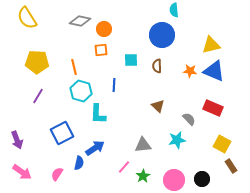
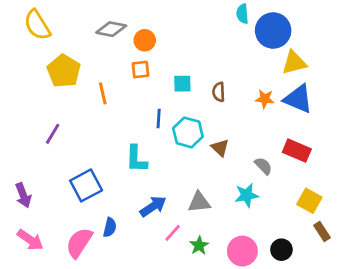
blue circle: (162, 35) -> (273, 31), moved
yellow pentagon: (37, 62) -> (64, 71), moved, turned 30
cyan hexagon: (81, 91) -> (188, 132), moved
blue arrow: (95, 148) -> (153, 206), moved
pink semicircle: (57, 174) -> (79, 243), size x1.6

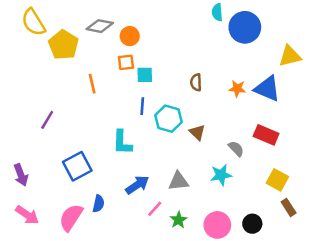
yellow triangle: (294, 63) -> (290, 56), moved
yellow pentagon: (64, 71) -> (63, 45), moved
cyan square: (182, 84) -> (145, 75), moved

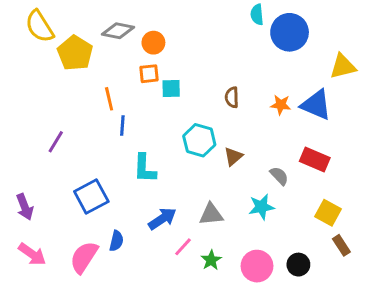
blue line: (142, 106) -> (122, 125), moved
brown triangle: (197, 132) -> (233, 157), turned 36

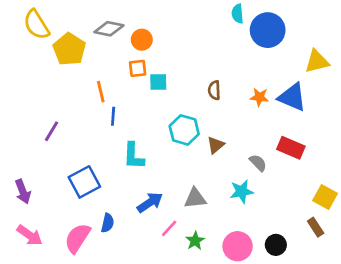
yellow square: (328, 213) -> (325, 197), moved

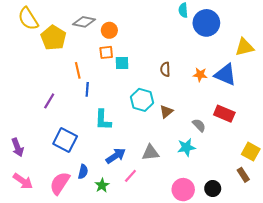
purple line: (51, 131) -> (49, 101), moved
blue square: (84, 182) -> (65, 140), turned -35
green star: (195, 241) -> (102, 185), moved

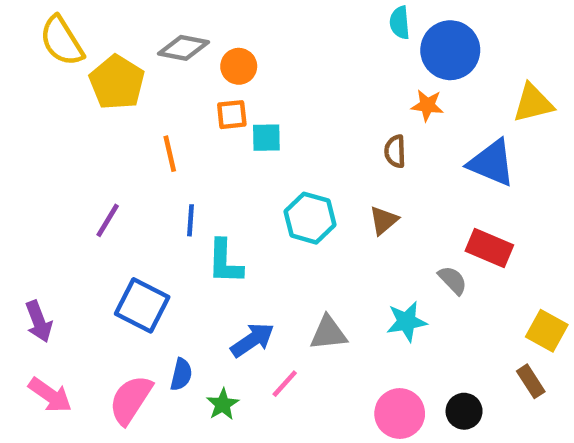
brown semicircle: (165, 69) -> (395, 151), moved
orange star: (200, 75) -> (427, 105), moved
blue line: (87, 89) -> (190, 220), moved
brown triangle: (166, 112) -> (384, 220), moved
gray semicircle: (199, 125) -> (453, 280), moved

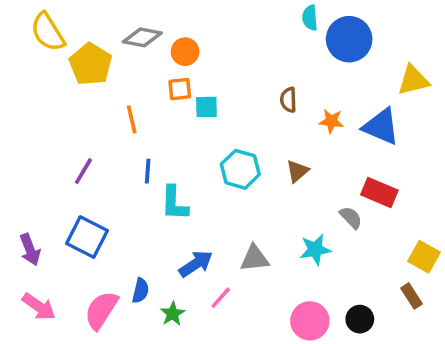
orange star: (427, 105) -> (331, 121), moved
brown semicircle: (395, 151) -> (288, 100), moved
blue square: (142, 305) -> (87, 237), moved

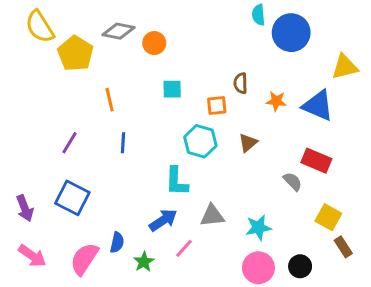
orange square: (180, 89) -> (217, 106), moved
cyan L-shape: (174, 203) -> (177, 181), moved
cyan star: (315, 250) -> (258, 228), moved
yellow square: (424, 257) -> (328, 217), moved

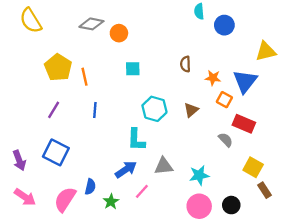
blue circle: (291, 33) -> (224, 25), size x0.7
yellow pentagon: (75, 53) -> (58, 68), moved
orange square: (217, 106) -> (224, 100), moved, turned 35
blue triangle: (318, 106) -> (245, 81), turned 45

